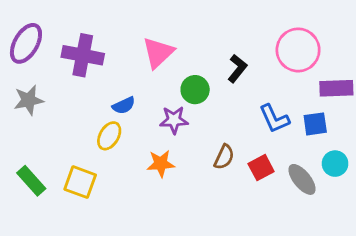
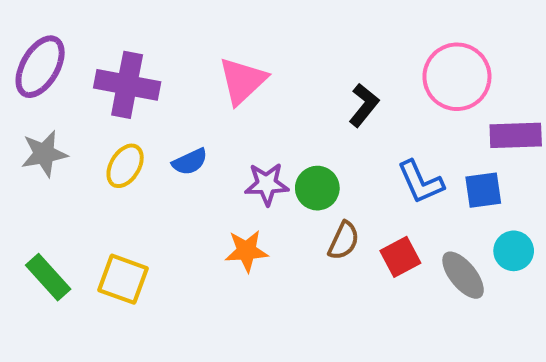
green circle: (195, 90) -> (317, 188), moved
yellow ellipse: (109, 136) -> (125, 166), moved

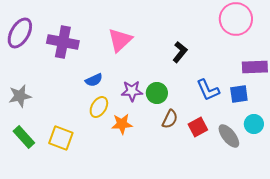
pink circle: (457, 77) -> (236, 19), moved
gray star: (44, 154) -> (20, 96), moved
yellow ellipse: (125, 166) -> (99, 107), moved

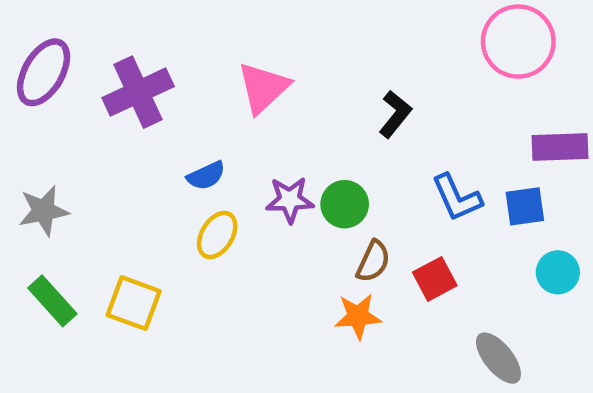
purple cross: (63, 42) -> (138, 92), turned -36
orange star: (122, 124) -> (358, 316), moved
gray ellipse: (229, 136) -> (498, 358), moved

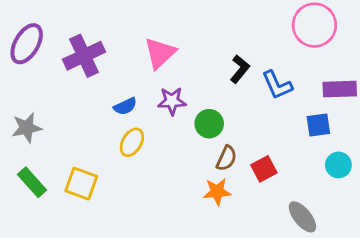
blue L-shape: (457, 198) -> (277, 85), moved
purple star: (290, 200) -> (172, 101), moved

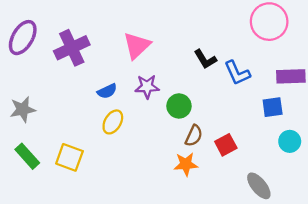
black L-shape: (240, 69) -> (205, 59), turned 110

